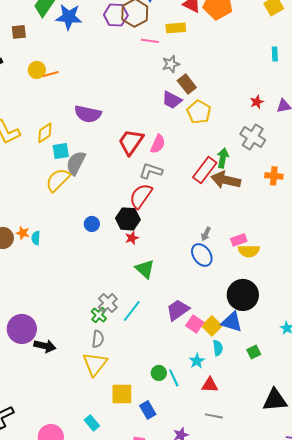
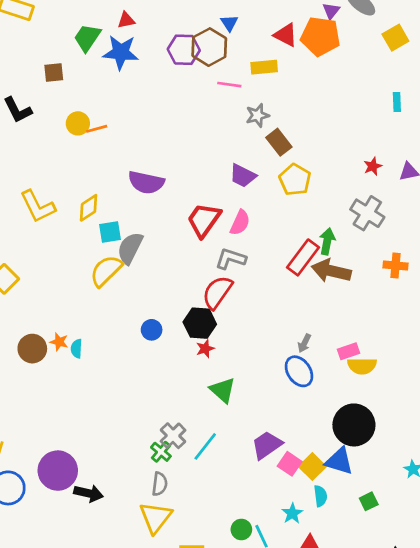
purple trapezoid: (172, 100) -> (243, 176), moved

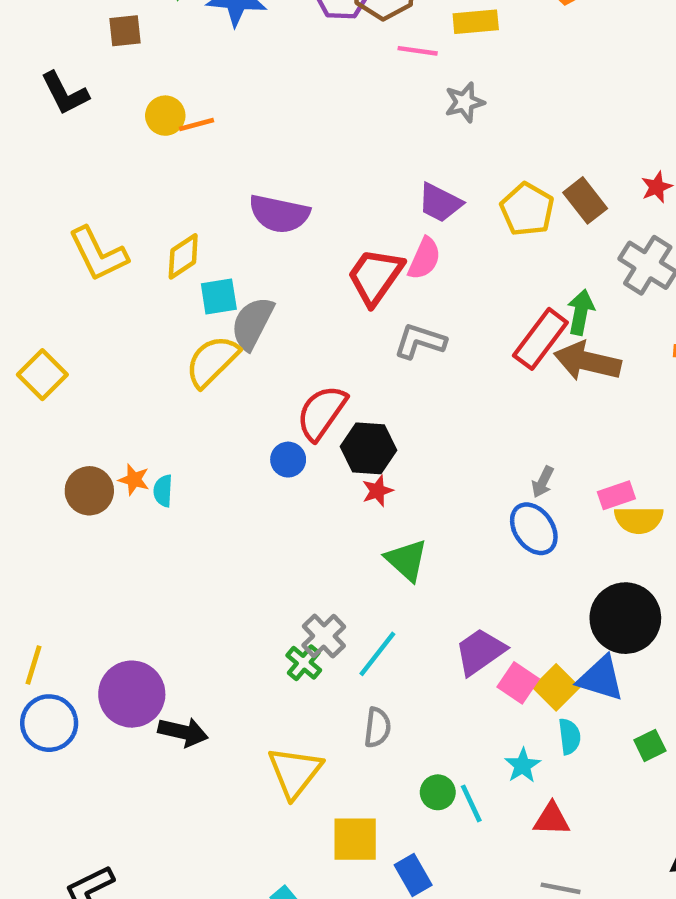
brown rectangle: (279, 142) -> (585, 200), moved
pink semicircle: (240, 223) -> (424, 259), moved
red semicircle: (217, 292) -> (322, 413), moved
gray semicircle: (160, 484) -> (377, 728), moved

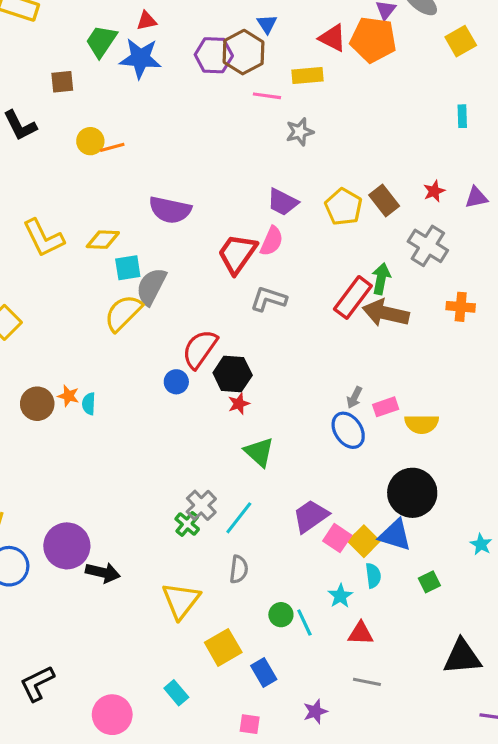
yellow diamond: (183, 256) -> (103, 240), turned 36
pink rectangle: (616, 495) -> (386, 407), moved
yellow square: (355, 839) -> (223, 647), turned -30

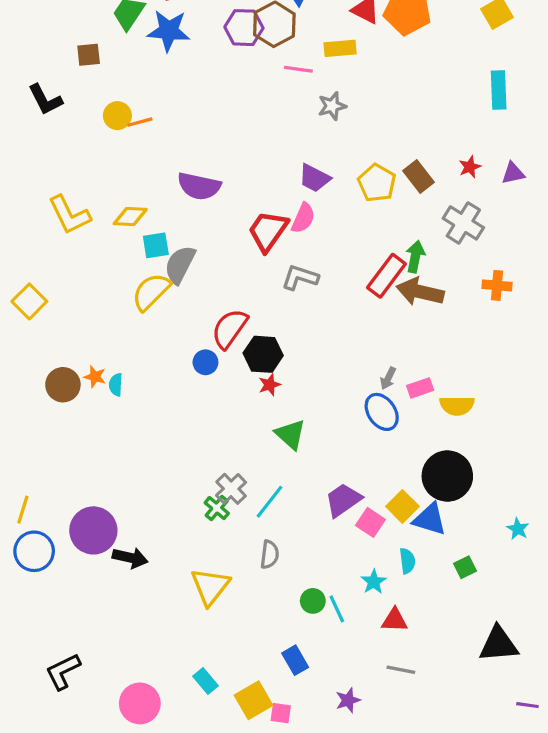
cyan rectangle: (462, 116) -> (499, 90), size x1.6
yellow square: (364, 541) -> (402, 506), moved
yellow square: (223, 647) -> (254, 700), moved

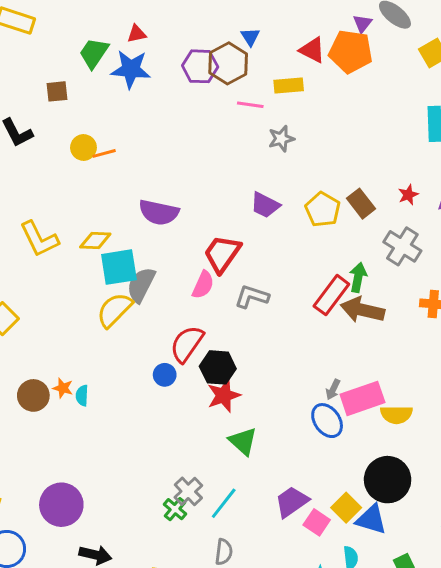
pink semicircle: (303, 218) -> (203, 285), moved
cyan square: (156, 245) -> (119, 267), size x1.5
red star: (270, 385) -> (224, 395), size x1.6
pink rectangle: (420, 388) -> (362, 398), size x1.8
purple circle: (93, 530) -> (61, 505), moved

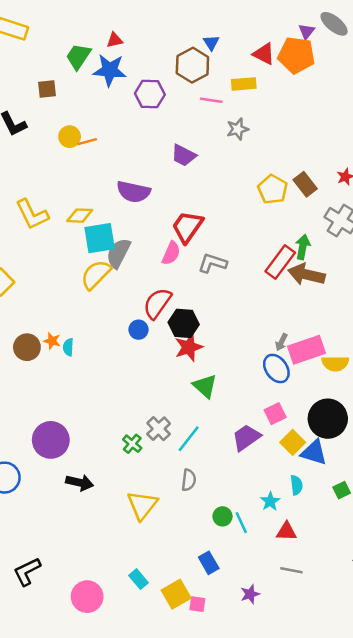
purple hexagon: (200, 66) -> (150, 94), moved
purple trapezoid: (265, 205) -> (184, 155), moved
green cross: (175, 509) -> (132, 444), moved
pink square: (317, 522) -> (275, 414), moved, turned 30

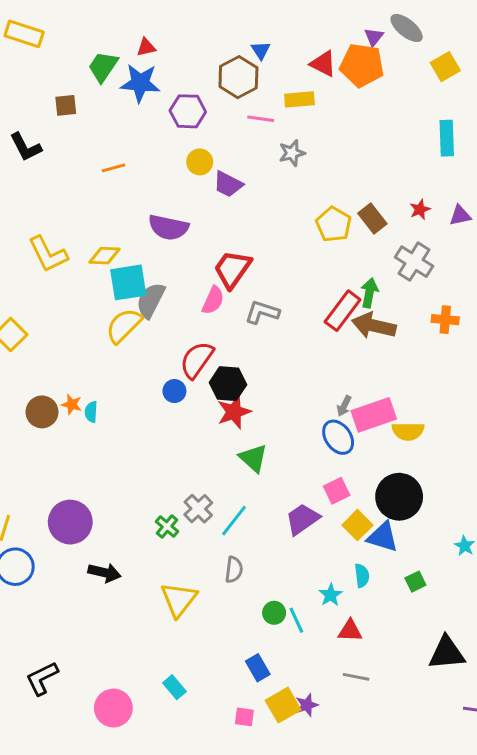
yellow circle: (70, 137) -> (200, 162), moved
yellow square: (176, 594) -> (283, 705), moved

